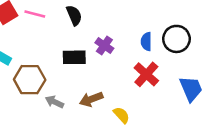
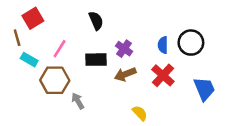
pink line: (35, 14) -> (60, 49), moved, turned -72
brown arrow: (91, 99) -> (125, 74), moved
gray arrow: (54, 102) -> (78, 101), turned 35

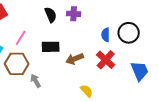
purple cross: (124, 49) -> (74, 14), moved, turned -32

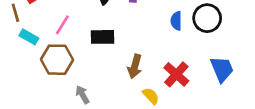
brown arrow: (75, 59) -> (135, 66), moved, turned -54
red cross: (106, 60) -> (176, 74), moved
gray arrow: (36, 81) -> (82, 95), moved

